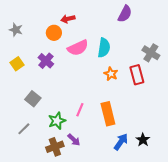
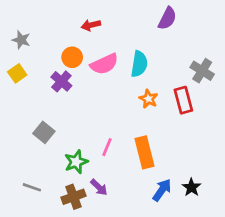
orange circle: (54, 33) -> (72, 57), moved
yellow square: (17, 64) -> (17, 73), moved
gray line: (24, 129) -> (32, 187), moved, turned 64

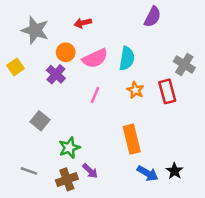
gray star: (21, 40) -> (35, 30), moved, size x1.6
pink line: (107, 147) -> (95, 95), moved
blue arrow: (162, 190) -> (148, 173), turned 85

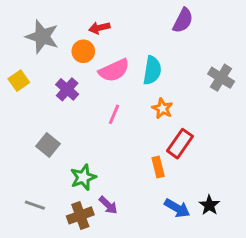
orange circle: (66, 52) -> (83, 51), moved
red rectangle: (167, 91) -> (180, 144), moved, turned 50
orange rectangle: (132, 139) -> (158, 167), size x0.6

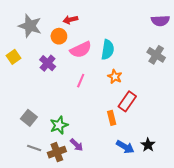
purple semicircle: (183, 21) -> (160, 21), moved, turned 60
gray square: (48, 145) -> (29, 118), moved
gray line: (35, 205) -> (34, 148), moved

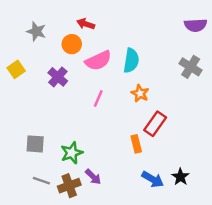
red arrow: (70, 20) -> (86, 24), turned 32
gray star: (30, 26) -> (36, 31), size x0.7
gray square: (29, 118) -> (35, 144), turned -35

